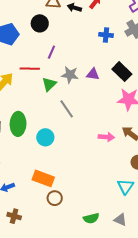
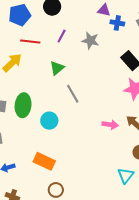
red line: (30, 69) -> (30, 42), moved
purple triangle: (93, 74) -> (104, 10), moved
gray star: (70, 75) -> (90, 41), moved
brown circle: (55, 198) -> (56, 190), moved

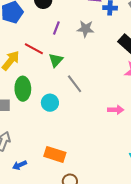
red line: (30, 42) -> (34, 49), moved, turned 30
green ellipse: (23, 105) -> (23, 89), moved
cyan circle: (49, 121) -> (50, 103), moved

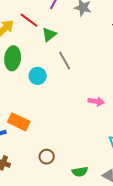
pink arrow: (116, 110) -> (96, 101), moved
orange rectangle: (55, 154) -> (19, 122), moved

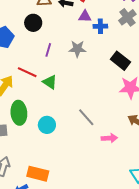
green triangle: (49, 35) -> (50, 82), turned -35
gray line: (65, 60) -> (86, 117), moved

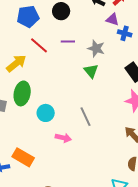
purple line: (48, 50) -> (68, 41), turned 56
red line: (27, 72) -> (39, 45), moved
green triangle: (50, 82) -> (91, 71), moved
pink arrow: (109, 138) -> (63, 138), moved

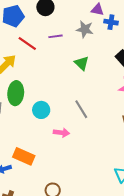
gray star: (96, 48) -> (85, 29), moved

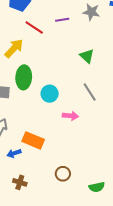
green triangle: (82, 63) -> (87, 56), moved

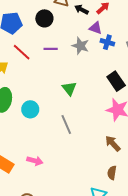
cyan circle: (50, 94) -> (30, 109), moved
pink arrow: (70, 116) -> (35, 161), moved

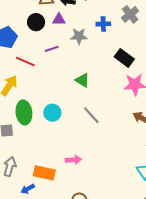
purple triangle: (96, 28) -> (59, 19), moved

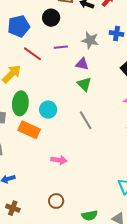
purple triangle: (59, 19) -> (82, 64), moved
orange rectangle: (44, 173) -> (29, 130), moved

